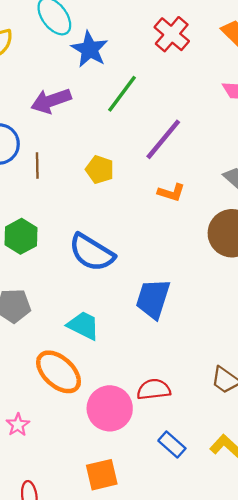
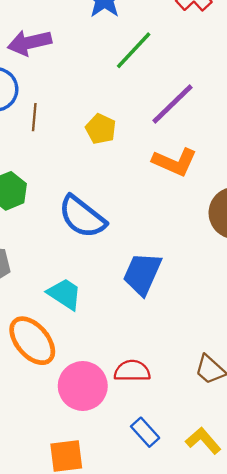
purple arrow: (51, 101) -> (29, 43), moved
orange L-shape: (171, 192) -> (175, 162), size x1.5

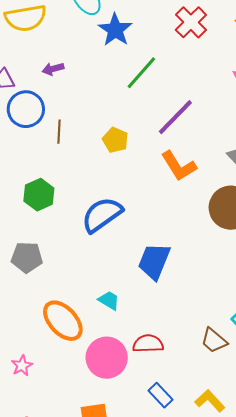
purple arrow: (29, 43) -> (53, 69), size x0.6
orange L-shape: (175, 162) -> (179, 166), turned 36
blue semicircle: (82, 217) -> (102, 215), turned 108
cyan trapezoid: (65, 294) -> (109, 300), moved, size x0.7

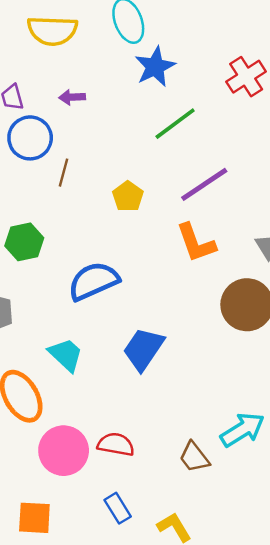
cyan trapezoid: (109, 300) -> (66, 355), moved, size x1.4

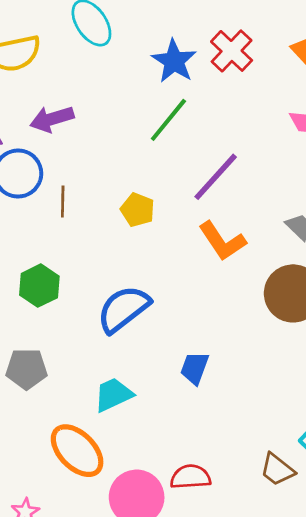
blue star: (155, 67) -> (174, 61), moved
purple arrow: (72, 97) -> (52, 119), size x1.5
blue trapezoid: (143, 349) -> (195, 368), size x0.7
cyan trapezoid: (66, 355) -> (113, 395), turned -54

